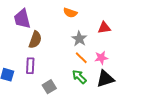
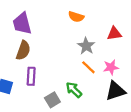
brown semicircle: (35, 40) -> (23, 50), moved
green arrow: (79, 77) -> (74, 90), moved

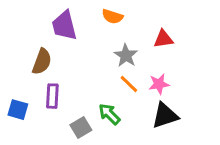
purple trapezoid: (22, 23) -> (64, 25), moved

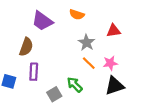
purple trapezoid: (64, 25) -> (42, 21), turned -40

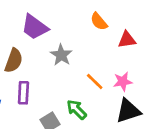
orange semicircle: (77, 15) -> (99, 21), moved, turned 32
gray star: (87, 43) -> (61, 55), moved

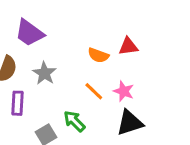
orange semicircle: (99, 21) -> (98, 55), moved, turned -30
gray star: (61, 55) -> (44, 73), moved
pink star: (123, 82) -> (124, 91), turned 30

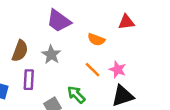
purple trapezoid: (29, 33) -> (59, 21), moved
red triangle: (128, 46) -> (126, 22), moved

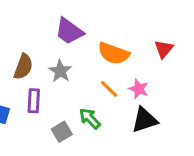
red triangle: (126, 22) -> (164, 49), moved, turned -42
orange semicircle: (96, 40) -> (114, 53), size x1.5

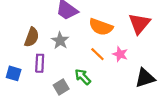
red triangle: (164, 49) -> (139, 24), size x1.5
black triangle: (145, 120) -> (145, 78), moved

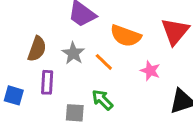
orange line: (97, 54) -> (104, 62), moved
gray square: (61, 87) -> (75, 113), turned 35

